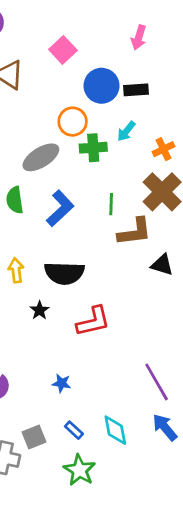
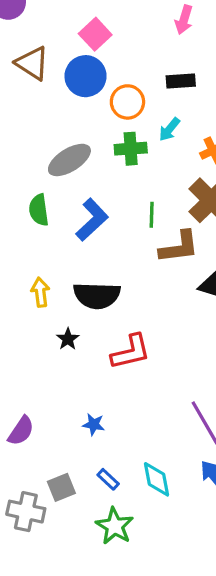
blue circle: (102, 86) -> (86, 76), moved
orange circle: (73, 122) -> (127, 102), moved

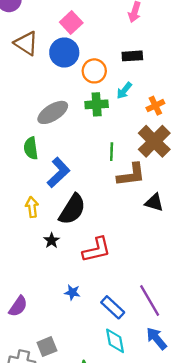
blue L-shape: (92, 220) -> (58, 172), moved
black semicircle: (97, 295) -> (72, 209), turned -60
blue star: (94, 424) -> (72, 292), moved
blue rectangle: (108, 479) -> (113, 307), moved, size x1.5

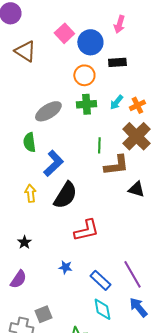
blue circle: (64, 52) -> (90, 42), moved
cyan arrow: (124, 91) -> (116, 102), moved
black star: (52, 240) -> (24, 242), moved

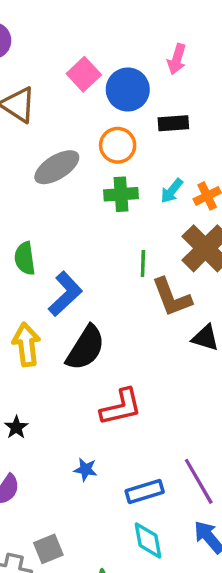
gray ellipse: (48, 111) -> (57, 167), moved
brown L-shape: (116, 165) -> (172, 297), turned 76
yellow arrow: (30, 193) -> (26, 345), size x1.4
blue rectangle: (100, 280) -> (145, 491), turned -60

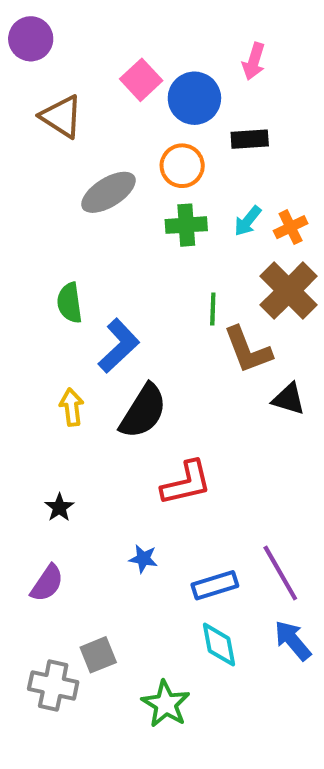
yellow arrow: (26, 345) -> (72, 407), size x0.7

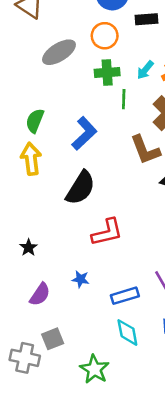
green semicircle: (70, 303) -> (35, 121), turned 30
green line: (213, 309) -> (124, 99), moved
blue L-shape: (119, 346) -> (84, 133), moved
yellow arrow: (72, 407) -> (31, 159), moved, size x1.4
purple semicircle: (47, 583) -> (40, 294), moved

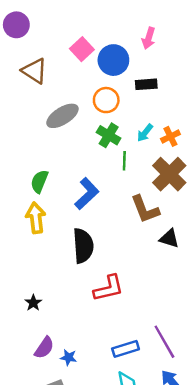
green cross: (107, 73) -> (109, 135), turned 35
black semicircle: (81, 188) -> (83, 246), turned -36
blue star: (81, 279) -> (69, 357), moved

